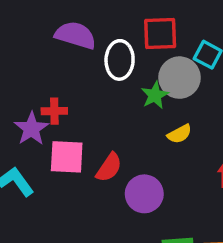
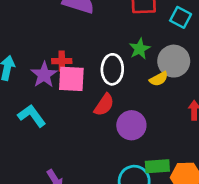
white ellipse: (120, 60) -> (112, 69), moved
gray circle: (179, 78) -> (174, 61), moved
pink square: (67, 157) -> (71, 79), moved

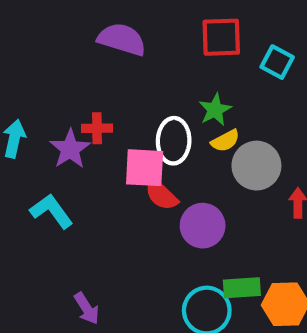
gray circle: (174, 61) -> (256, 166), moved
pink square: (71, 79) -> (145, 168), moved
yellow semicircle: (159, 79) -> (225, 141), moved
red semicircle: (104, 105) -> (161, 195), turned 100

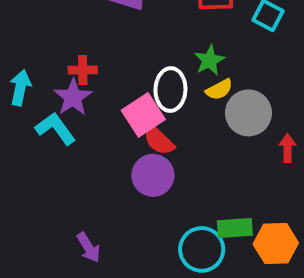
red cross: (97, 128) -> (83, 70), moved
pink square: (145, 168) -> (143, 115), turned -36
cyan L-shape: (51, 211) -> (55, 129), moved
purple circle: (203, 226) -> (153, 175), moved

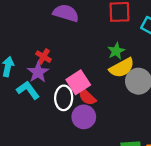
red cross: (83, 70) -> (44, 57), turned 32
white ellipse: (170, 90) -> (64, 98), moved
yellow semicircle: (219, 90) -> (122, 68), size x1.6

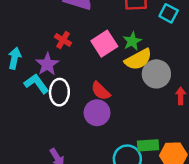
red cross: (44, 57) -> (63, 40), moved
pink square: (78, 82) -> (104, 44), moved
white ellipse: (64, 98) -> (59, 92), moved

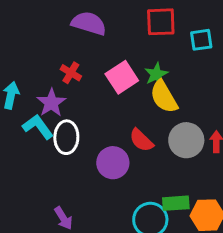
cyan square: (169, 13) -> (201, 40), turned -36
yellow semicircle: (138, 59) -> (164, 97), turned 88
gray circle: (156, 74) -> (186, 140), moved
red semicircle: (101, 91) -> (141, 140), moved

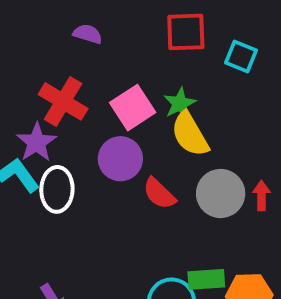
purple semicircle: (89, 23) -> (88, 34), size x0.6
cyan square: (201, 40) -> (241, 56), turned 30
red cross: (71, 73) -> (63, 101), size x1.6
purple circle: (113, 163) -> (120, 159), moved

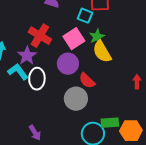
cyan square: (241, 56) -> (85, 16), moved
gray circle: (221, 193) -> (76, 99), moved

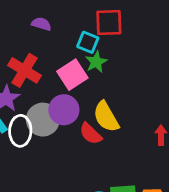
green star: (97, 37) -> (96, 62), moved
yellow semicircle: (102, 52) -> (106, 117), moved
gray circle: (76, 99) -> (43, 120), moved

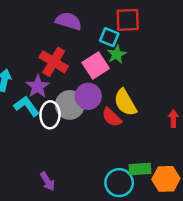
purple semicircle: (41, 24) -> (69, 21), size x1.5

